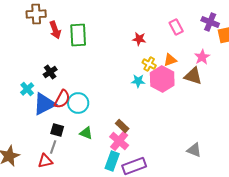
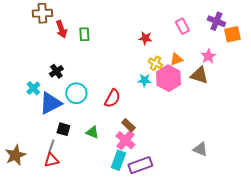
green rectangle: (78, 35) -> (84, 34), size x0.6
red semicircle: (62, 99) -> (112, 98), moved
cyan circle: (78, 103) -> (76, 93), moved
gray line: (53, 147) -> (51, 146), moved

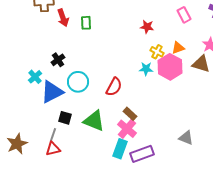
green triangle: (92, 132) -> (94, 121), size x1.6
gray triangle: (200, 149) -> (186, 138), moved

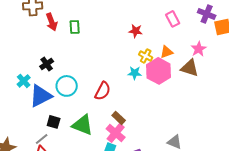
gray line: (53, 135) -> (42, 139), turned 32

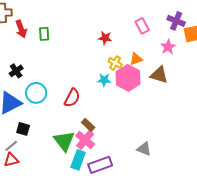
pink star: (199, 49) -> (168, 47), moved
green triangle: (83, 125) -> (64, 141), moved, turned 30

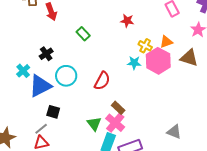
green rectangle: (44, 34) -> (83, 34), moved, turned -40
red star: (105, 38) -> (127, 21), moved
green triangle: (64, 141) -> (94, 124), size x0.7

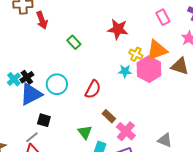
red star: (127, 21) -> (118, 29), size x1.5
orange triangle: (166, 42) -> (157, 50), size x1.6
black cross: (46, 54) -> (27, 77), moved
pink cross: (115, 123) -> (126, 131), moved

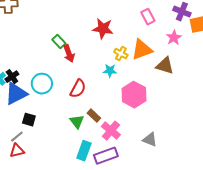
red arrow: (42, 20) -> (69, 54), moved
pink hexagon: (149, 69) -> (134, 95), moved
green triangle: (85, 132) -> (77, 122), moved

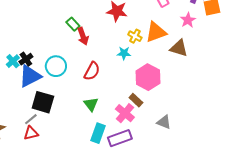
brown rectangle: (94, 116) -> (136, 100), moved
black square: (29, 120) -> (43, 102), size x1.6

